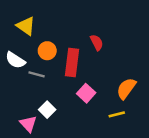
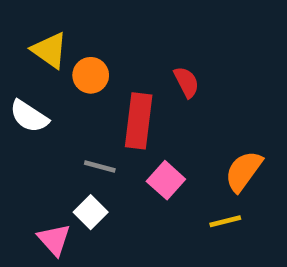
orange circle: (47, 51) -> (91, 75), moved
gray line: (37, 74) -> (100, 167), moved

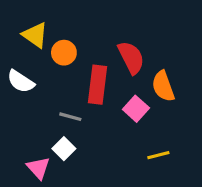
red semicircle: (186, 82) -> (131, 57), size x1.5
orange semicircle: (244, 171) -> (163, 86), moved, turned -56
pink square: (166, 180) -> (136, 109), moved

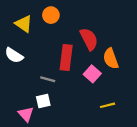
orange circle: (64, 53) -> (51, 15), moved
white square: (64, 149) -> (43, 101), turned 32

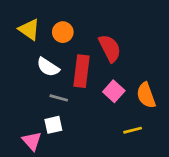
orange circle: (51, 15) -> (63, 32), moved
white semicircle: (14, 55) -> (48, 67), moved
orange semicircle: (111, 59) -> (146, 95), moved

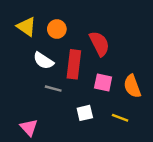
pink square: (114, 91) -> (103, 83), turned -30
white square: (53, 125) -> (85, 113), moved
yellow line: (133, 130) -> (120, 118), turned 35

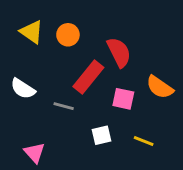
white semicircle: (43, 61) -> (23, 89), moved
red rectangle: (74, 64) -> (88, 77), turned 32
orange semicircle: (132, 86) -> (160, 87), moved, turned -35

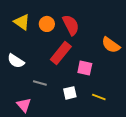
red semicircle: (119, 52) -> (71, 25), moved
orange semicircle: (160, 87) -> (111, 45), moved
gray line: (64, 106) -> (40, 83), moved

